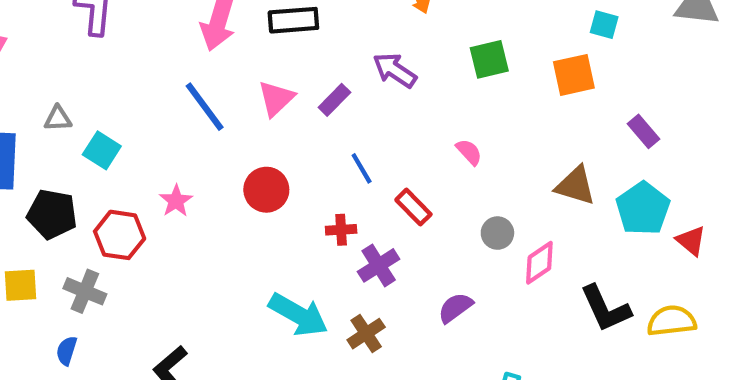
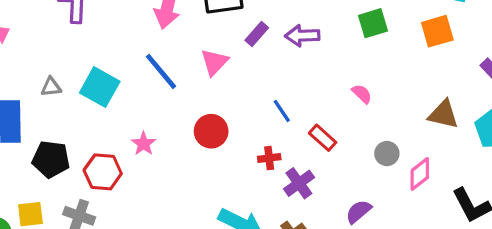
purple arrow: (395, 70) -> (302, 36), turned -32
purple rectangle: (334, 100) -> (257, 34), moved
cyan square: (102, 150) -> (100, 87), moved, size x1.4

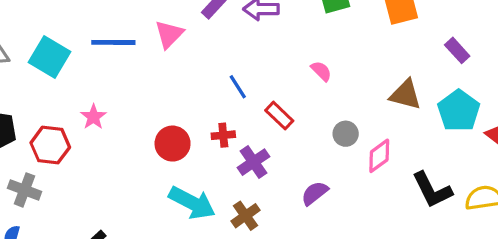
blue line: (161, 71) -> (113, 42), turned -51
red circle: (211, 131) -> (173, 144), moved

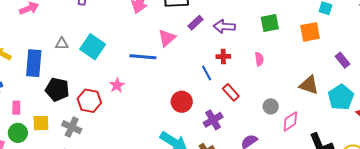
blue line: (113, 42) -> (143, 57), moved
pink semicircle: (321, 71) -> (259, 59), moved, turned 32
red cross: (223, 135) -> (223, 57), moved
red circle: (173, 144) -> (182, 102), moved

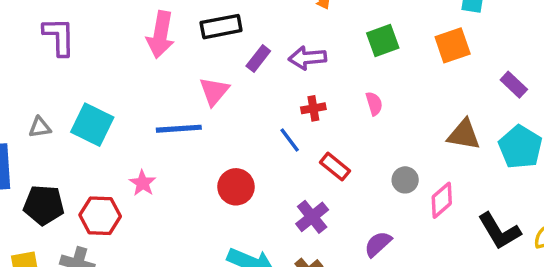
red circle: (182, 102) -> (236, 187), moved

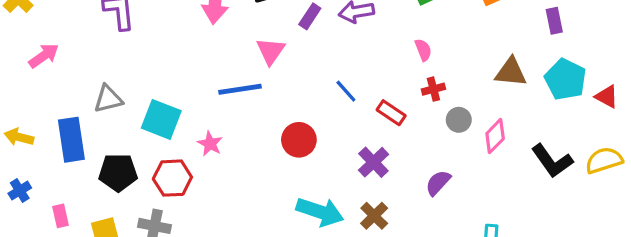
purple rectangle: (514, 85) -> (554, 21), turned 40
red cross: (313, 108) -> (433, 89), moved
cyan square: (92, 125) -> (161, 119), moved
gray triangle: (40, 127) -> (108, 99), size x1.4

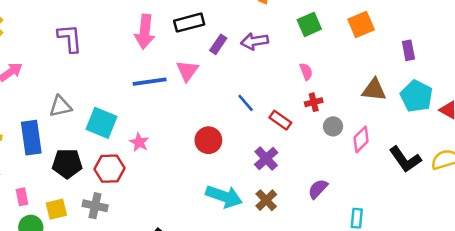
blue line: (240, 89) -> (150, 82), moved
purple semicircle: (438, 183) -> (318, 189), moved

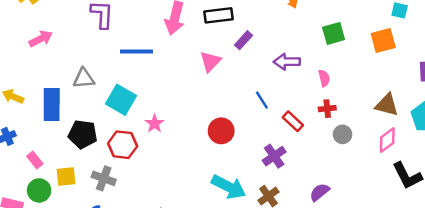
purple arrow: (254, 41) -> (287, 62), moved
blue line: (150, 82) -> (136, 51), moved
pink diamond: (361, 139) -> (387, 140), moved
pink rectangle: (22, 197) -> (35, 160), turned -35

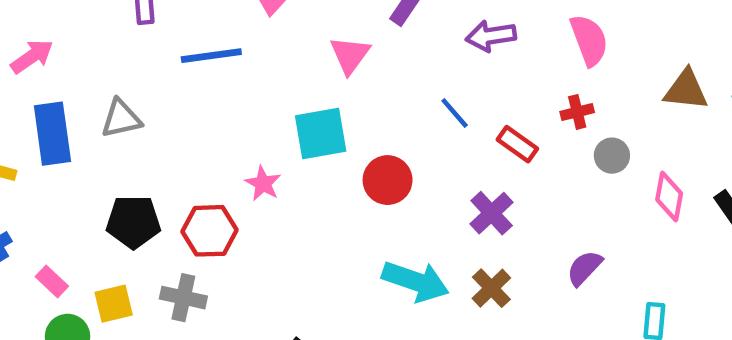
pink semicircle: (324, 78) -> (589, 40), moved, size x1.6
cyan square: (121, 100) -> (321, 133), moved, turned -32
blue rectangle: (52, 105) -> (52, 134), moved
pink diamond: (387, 140) -> (669, 196), moved, turned -35

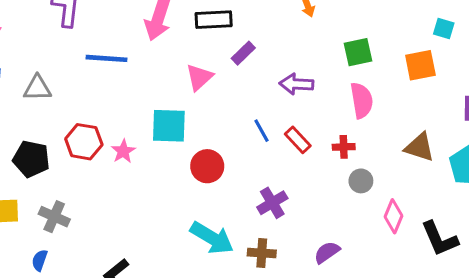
red rectangle: (517, 144) -> (298, 140), moved
red hexagon: (210, 231) -> (84, 142), moved
brown cross: (491, 288) -> (262, 253), turned 36

